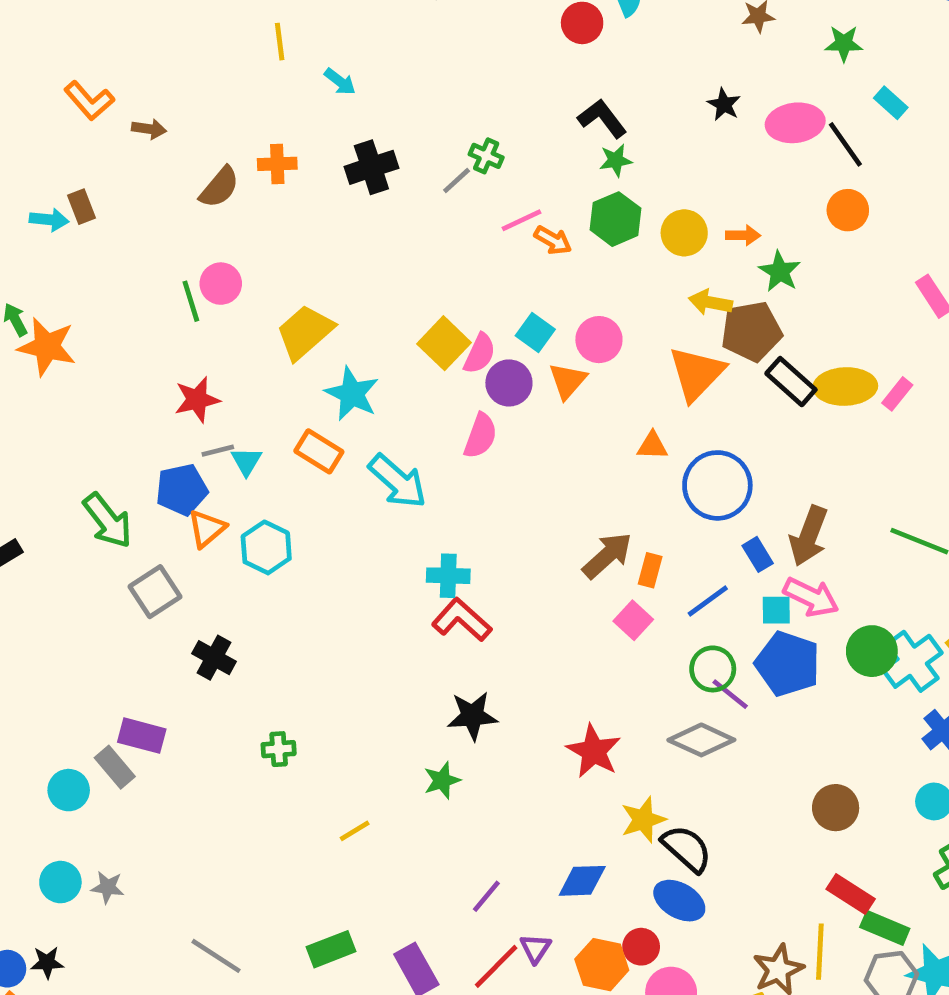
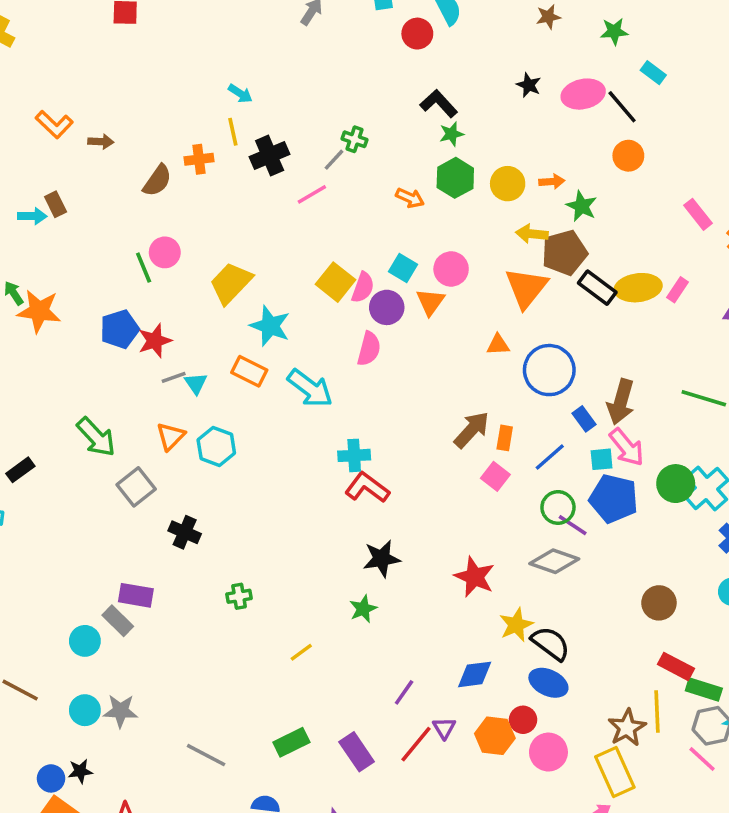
yellow line: (280, 42) -> (233, 132), moved
pink line: (522, 220) -> (312, 194), moved
blue pentagon: (182, 490) -> (120, 329), moved
pink arrow: (811, 597) -> (627, 447), turned 30
gray star: (108, 887) -> (120, 711), size x1.4

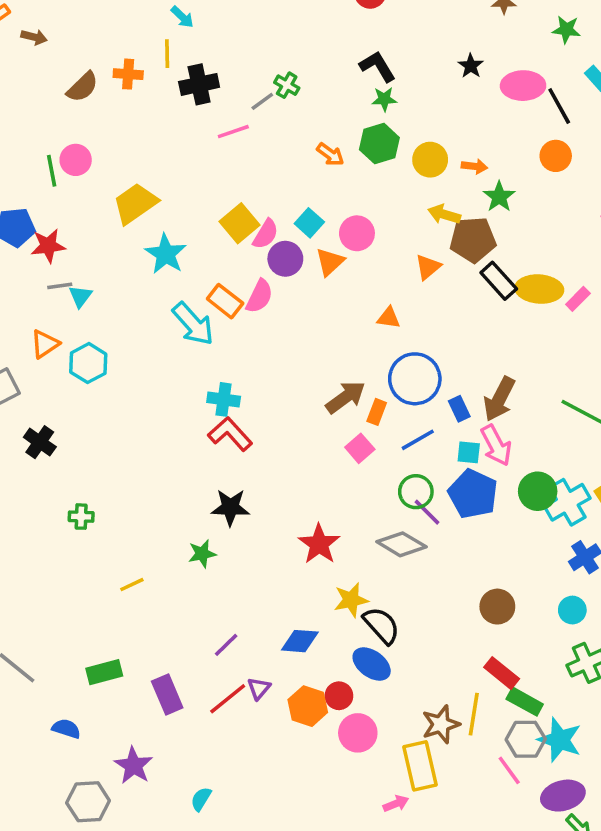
orange triangle: (526, 288) -> (428, 267), size x0.6
blue circle: (549, 370) -> (415, 379), moved
orange rectangle: (249, 371) -> (225, 301), moved

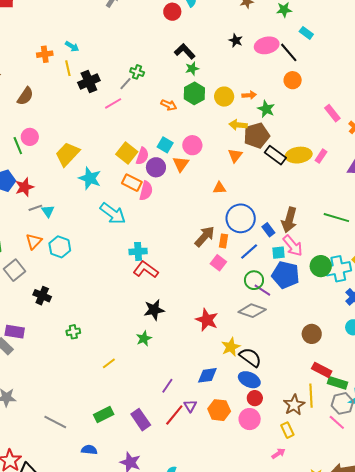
orange cross: (128, 74) -> (45, 54), moved
orange rectangle: (225, 301) -> (132, 183), moved
cyan cross: (567, 502) -> (338, 269), turned 30
red circle: (339, 696) -> (255, 398), moved
yellow rectangle: (420, 766) -> (287, 430), size x0.6

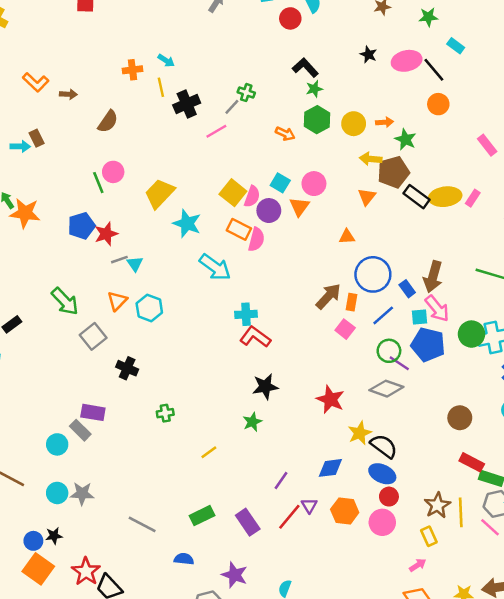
yellow line: (311, 396) -> (461, 512), moved

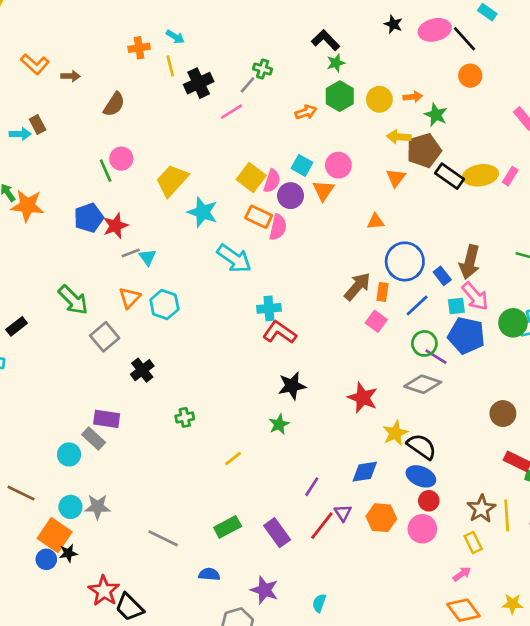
orange arrow: (285, 134) -> (306, 112), turned -42
black cross: (127, 368) -> (142, 370), turned 30
orange square: (38, 569) -> (55, 535), moved

